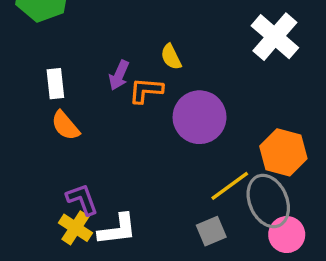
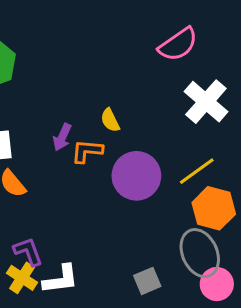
yellow line: (230, 186) -> (197, 171), moved

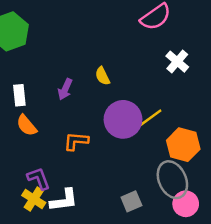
white cross: (206, 102) -> (177, 62), size x0.7
orange L-shape: (87, 151) -> (76, 141), moved
yellow line: (197, 171) -> (148, 119), moved

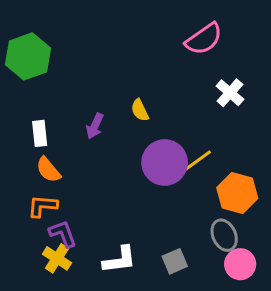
orange L-shape: (76, 141) -> (43, 206), moved
gray ellipse: (172, 180) -> (224, 235), size x0.7
white L-shape: (64, 200) -> (120, 260), moved

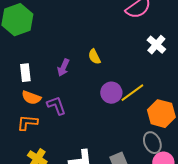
purple circle: (165, 162) -> (111, 93), size x0.7
orange semicircle: (48, 170) -> (31, 98), turned -30
purple L-shape: (63, 234) -> (56, 106), moved

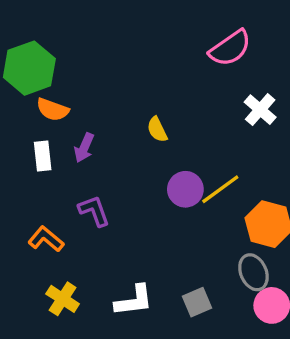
purple arrow: (63, 68) -> (84, 148), moved
orange semicircle: (31, 98) -> (53, 110), moved
orange L-shape: (27, 123) -> (46, 239), turned 35

